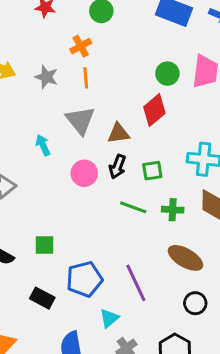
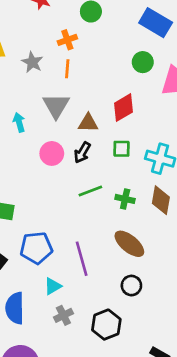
green circle: (167, 74) -> (143, 62), moved
green square: (152, 171) -> (122, 149), moved
green line: (133, 207) -> (90, 191), turned -50

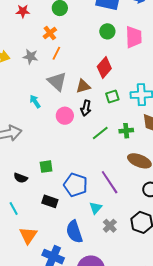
orange line: (67, 69) -> (56, 53), turned 40
blue pentagon: (36, 248) -> (76, 185), turned -30

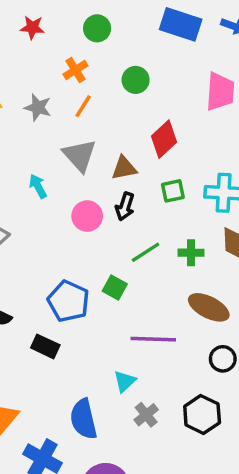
green circle: (107, 31) -> (136, 80), moved
green square: (46, 167) -> (115, 288), moved, turned 32
purple line: (110, 182) -> (153, 339), turned -60
blue pentagon: (76, 185) -> (68, 301), moved
black rectangle: (50, 201) -> (45, 346), moved

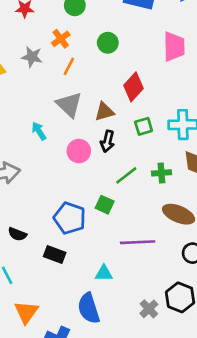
gray star: (38, 108) -> (32, 57), moved
cyan triangle: (125, 381) -> (104, 273), moved, turned 48
gray cross: (146, 415) -> (149, 309), moved

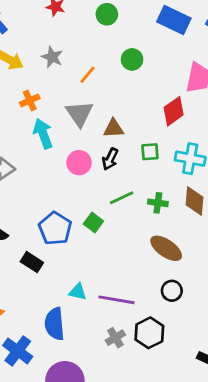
orange cross: (61, 39) -> (30, 101), moved
red diamond: (134, 87) -> (174, 111), moved
cyan arrow: (39, 131) -> (43, 134), size x1.5
purple line: (138, 242) -> (116, 300), moved

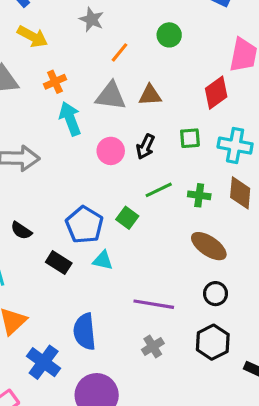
gray star: (52, 57) -> (92, 19), moved
gray triangle: (79, 114) -> (111, 96), turned -48
brown triangle: (114, 128) -> (150, 95), moved
cyan triangle: (78, 292) -> (103, 260), moved
black hexagon: (149, 333) -> (213, 342), moved

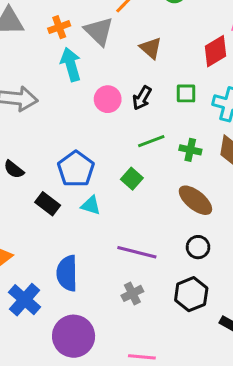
brown triangle: (150, 95) -> (151, 48), turned 40
gray triangle: (111, 96) -> (99, 31), moved, turned 32
green square: (127, 218) -> (132, 179), moved

